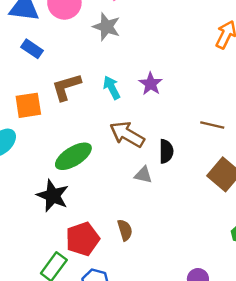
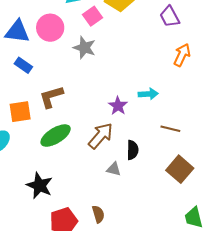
purple star: (151, 84) -> (118, 106), moved
cyan arrow: (112, 88) -> (148, 94), moved, turned 114
brown arrow: (127, 134) -> (101, 136), turned 100
green ellipse: (73, 156) -> (56, 136), moved

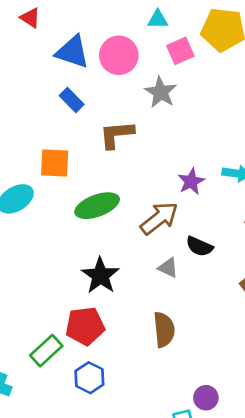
brown L-shape: (51, 97) -> (117, 134), moved
black semicircle: (133, 150) -> (199, 246), turned 102
black star: (40, 186) -> (100, 276), moved
brown semicircle: (98, 214) -> (164, 330), moved, size x1.4

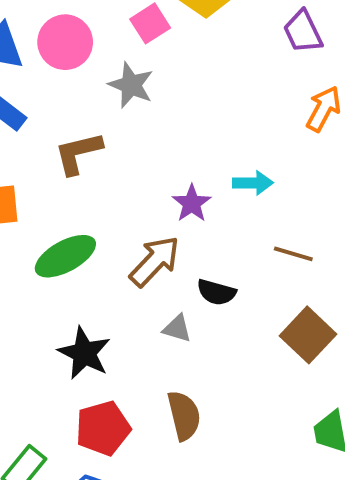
red pentagon: (85, 326) -> (103, 428), moved

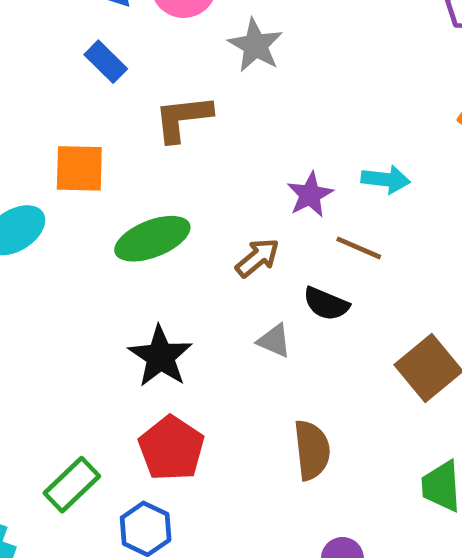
brown line: (293, 254) -> (359, 248), moved
brown arrow: (155, 261) -> (257, 258), size x0.7
brown semicircle: (184, 415) -> (312, 450), moved
red pentagon: (103, 428) -> (171, 448), turned -30

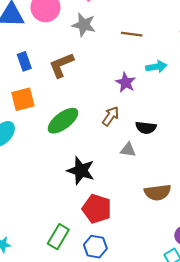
blue rectangle: (106, 62) -> (24, 61), moved, turned 42
brown line: (359, 248) -> (132, 34), moved
brown semicircle: (312, 450) -> (158, 192), turned 105

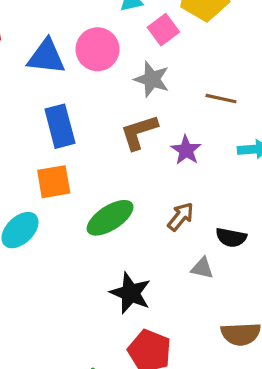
blue rectangle: (24, 61) -> (60, 126), size x1.5
brown L-shape: (61, 65) -> (139, 132), moved
purple star: (126, 82) -> (186, 150), moved

